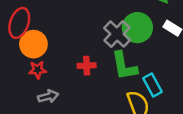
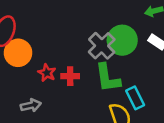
red star: (38, 70) -> (47, 73), moved, turned 30

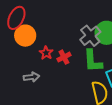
red cross: (70, 76) -> (64, 57), turned -32

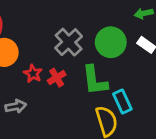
gray cross: (90, 36) -> (69, 42), moved

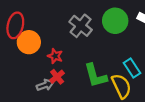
red cross: (57, 78) -> (57, 77), moved
green L-shape: (95, 80) -> (96, 76), moved

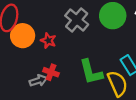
red star: (55, 56) -> (48, 41), moved
red cross: (57, 77) -> (51, 72), turned -32

